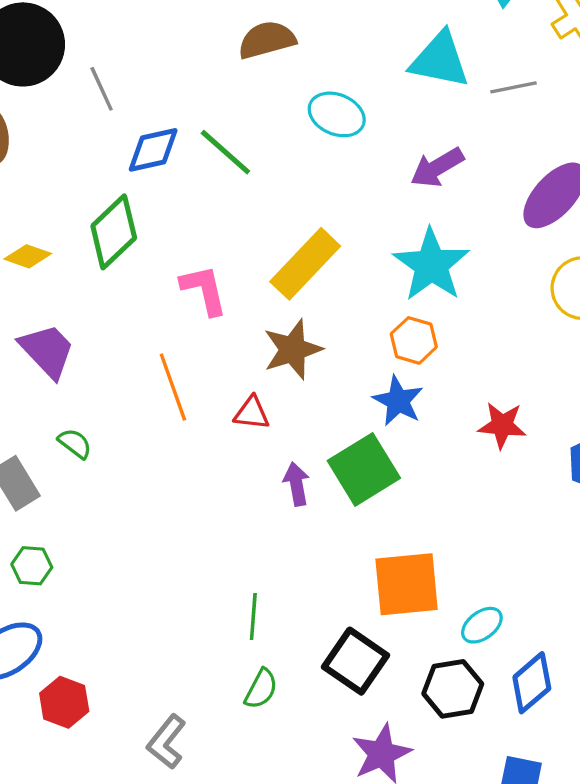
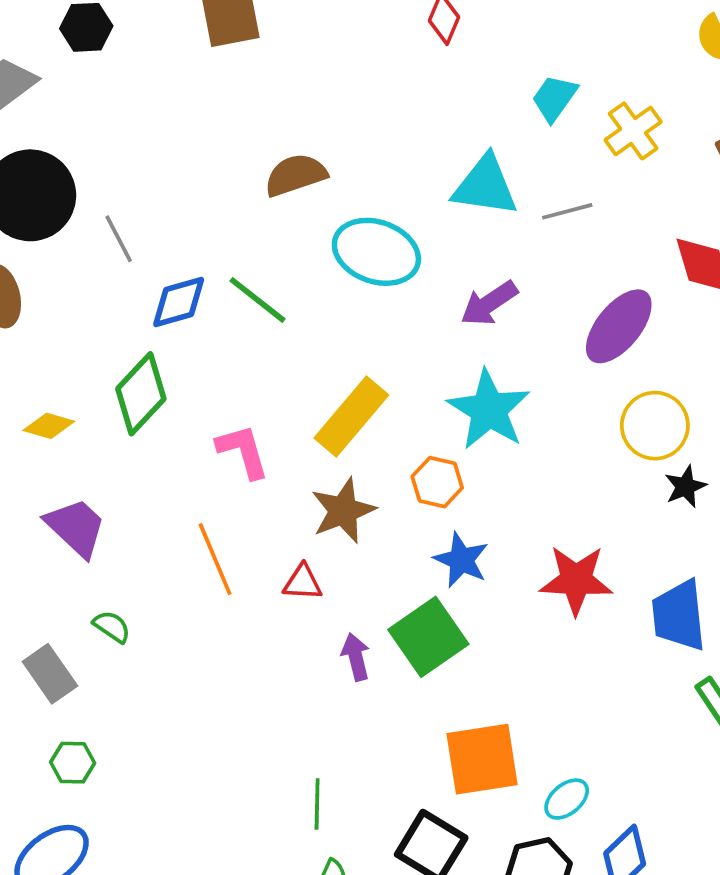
cyan ellipse: (337, 114) -> (376, 252), size x1.4
orange hexagon: (414, 340) -> (437, 482), moved
red star: (502, 425) -> (576, 580), size x1.4

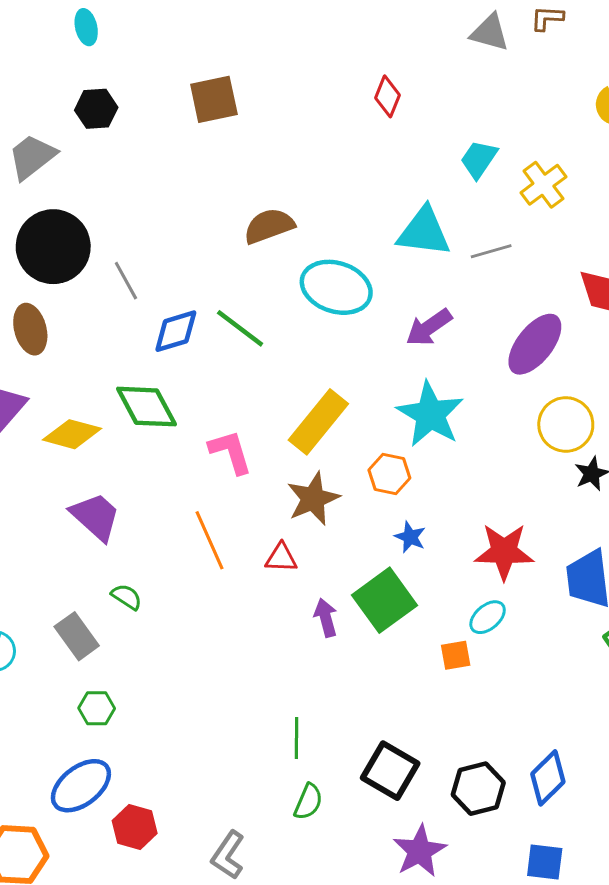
green diamond: (141, 394) -> (147, 407), turned -70
yellow diamond: (49, 426) -> (72, 434), size x1.4
blue star: (461, 560) -> (410, 537), size x0.7
orange square: (482, 759) -> (456, 655), moved, size x0.5
cyan ellipse: (567, 799) -> (488, 617), moved

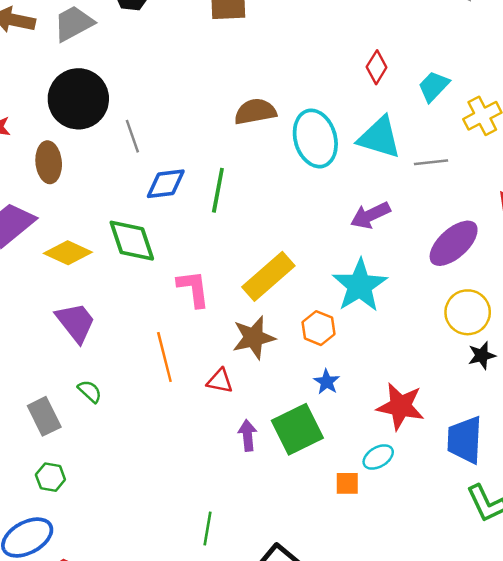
red diamond: (388, 96) -> (377, 67), moved
cyan ellipse: (336, 287) -> (315, 138), moved, turned 46
green line: (240, 328) -> (218, 190), turned 54

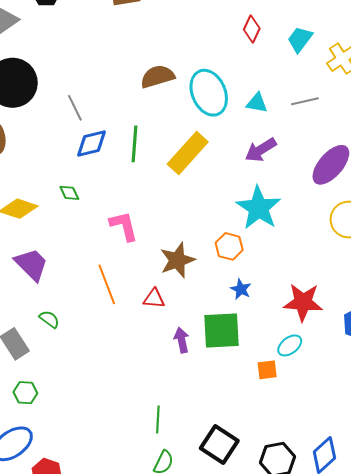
gray line: (132, 136) -> (75, 108), moved
cyan triangle: (379, 137) -> (257, 103), moved, size x0.6
green diamond: (132, 241) -> (69, 193), size x0.5
yellow rectangle: (268, 276) -> (188, 153), moved
green square: (297, 429) -> (221, 331), turned 30

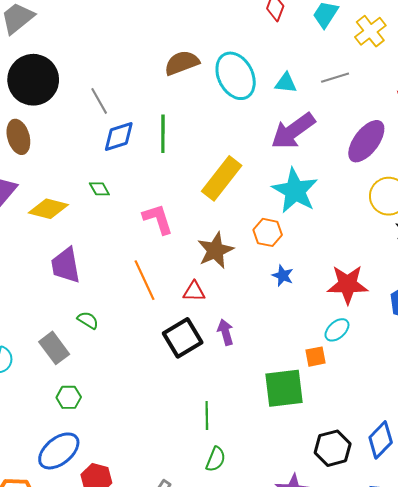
purple arrow: (261, 150) -> (293, 131), size x1.4
yellow rectangle: (188, 153) -> (222, 178), moved
purple trapezoid: (31, 264) -> (66, 265), turned -141
green square: (221, 331) -> (284, 388), moved
black square: (219, 445) -> (183, 338), moved, turned 30

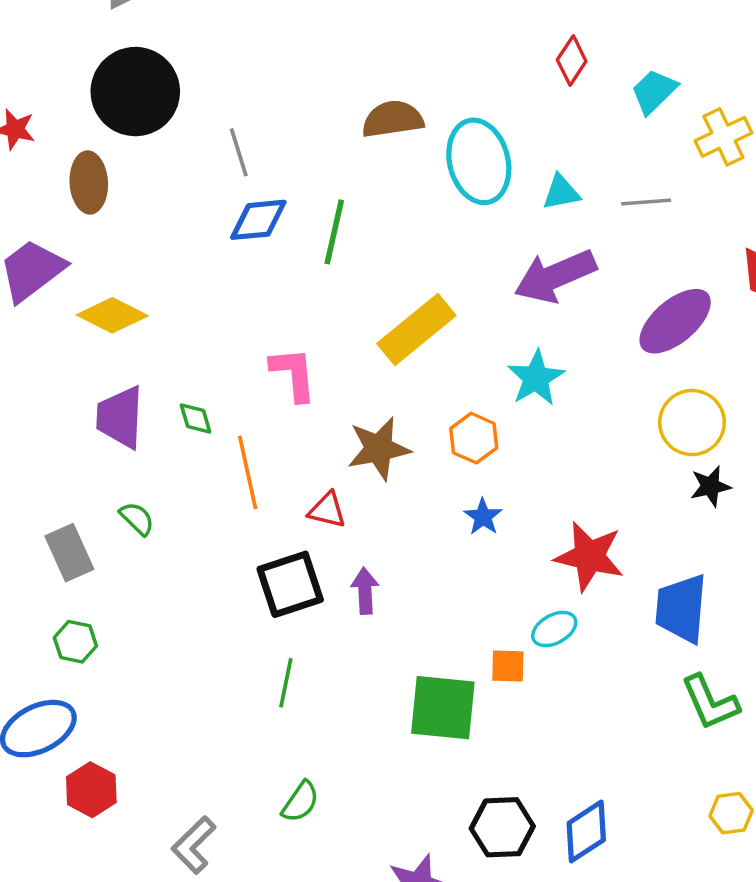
cyan triangle: (286, 83) -> (561, 192), turned -30
green diamond: (99, 189) -> (196, 418), moved
cyan star: (295, 191) -> (536, 378), size x0.7
green line: (207, 416) -> (286, 683), moved

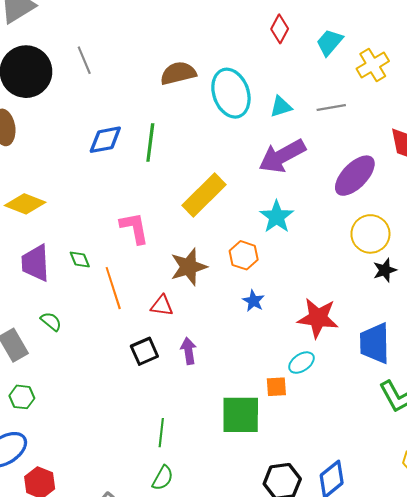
gray line: (239, 152) -> (84, 60), moved
black square: (290, 584) -> (144, 351), size x0.7
green line: (286, 683) -> (161, 433), moved

